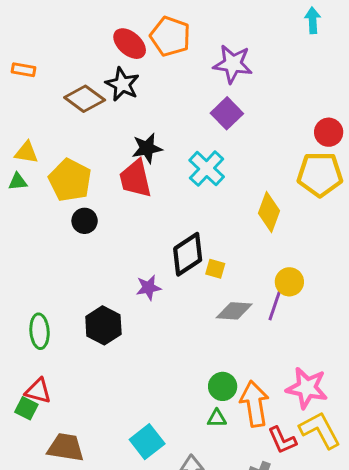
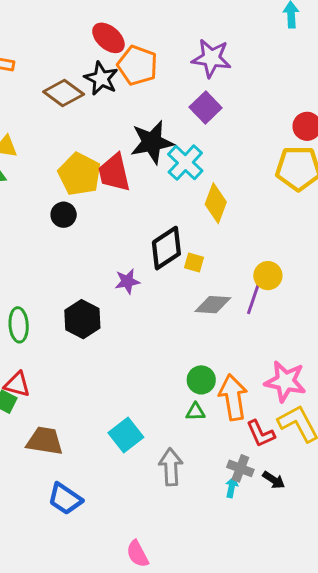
orange pentagon: (170, 36) -> (137, 65), moved
black star: (147, 148) -> (152, 142), moved, size x1.4
yellow pentagon: (70, 180) -> (79, 174), moved
yellow diamond: (269, 212) -> (216, 203), moved

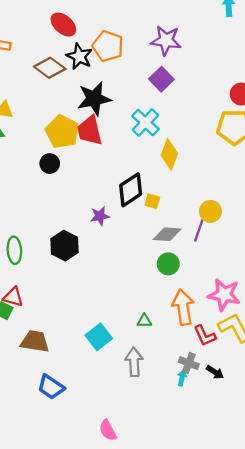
red ellipse: (108, 38) -> (63, 25), moved
black star: (152, 142) -> (94, 99), moved
green circle: (201, 380) -> (168, 264), moved
green triangle: (195, 412) -> (144, 321), moved

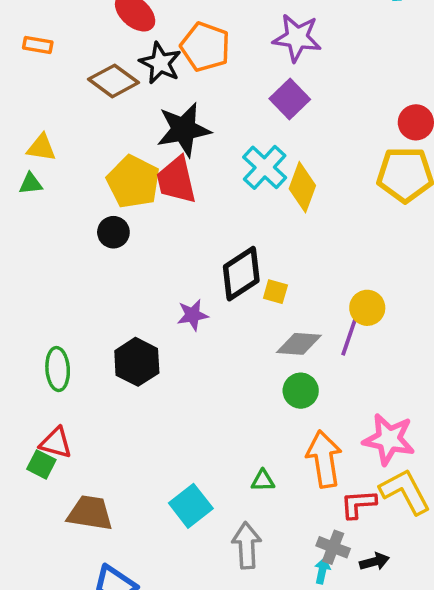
yellow diamond: (169, 154) -> (302, 187), moved
red L-shape: (205, 336) -> (358, 504), turned 110
black arrow: (215, 372) -> (374, 562), turned -48

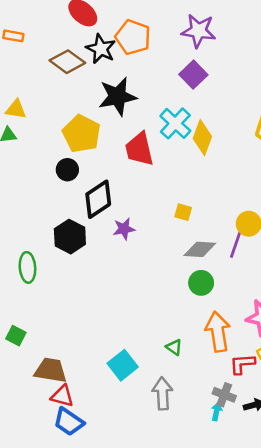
red trapezoid: (176, 180) -> (139, 149), moved
black diamond: (241, 274) -> (98, 199), moved
black hexagon: (137, 362) -> (70, 237), moved
red triangle: (56, 443) -> (62, 396), moved
green triangle: (263, 481) -> (174, 347), turned 36

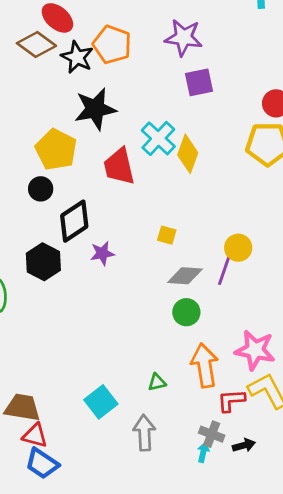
brown diamond: (67, 62) -> (36, 45), moved
purple square: (193, 75) -> (199, 82), moved, turned 32
green triangle: (174, 347) -> (157, 382), turned -48

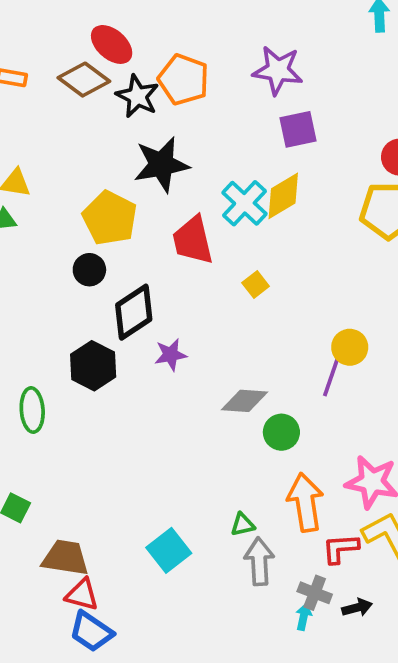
yellow diamond: (188, 154) -> (283, 196), moved, turned 39
yellow square: (167, 235) -> (256, 284), moved, turned 36
gray diamond: (185, 276) -> (244, 401), moved
gray arrow: (144, 433) -> (259, 561), moved

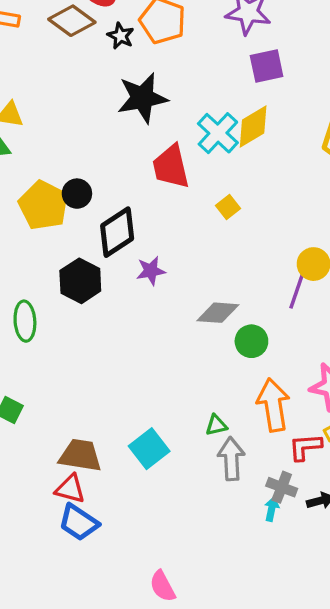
black star: (137, 96) -> (121, 36), size x0.7
yellow pentagon: (110, 218) -> (43, 205), moved
brown trapezoid: (65, 558) -> (80, 455), moved

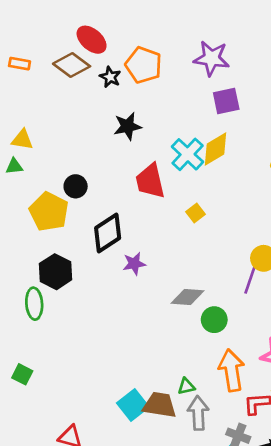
black star: (142, 98) -> (128, 126), size x0.7
black circle: (77, 194) -> (76, 186), moved
black hexagon: (80, 281) -> (56, 272), moved
brown trapezoid: (80, 455) -> (160, 405), moved

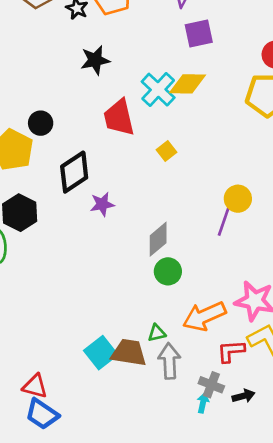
yellow diamond: (216, 149) -> (188, 84), turned 32
gray diamond: (188, 297) -> (158, 239), turned -44
green circle: (214, 320) -> (168, 271), moved
orange arrow: (232, 370) -> (204, 316), turned -105

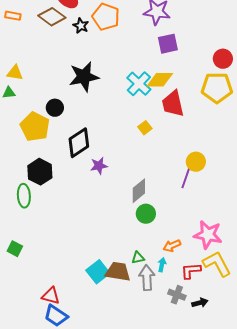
black star: (95, 60) -> (84, 77), moved, size x1.4
red trapezoid: (119, 117) -> (173, 104), moved
orange arrow: (204, 316) -> (172, 246), size x0.6
cyan arrow: (203, 403) -> (162, 265), moved

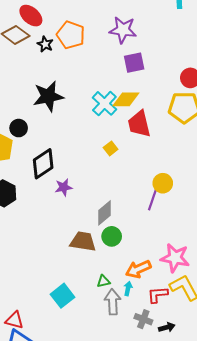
orange arrow: (172, 246) -> (138, 269), size x1.4
brown trapezoid: (118, 272) -> (83, 241), moved

